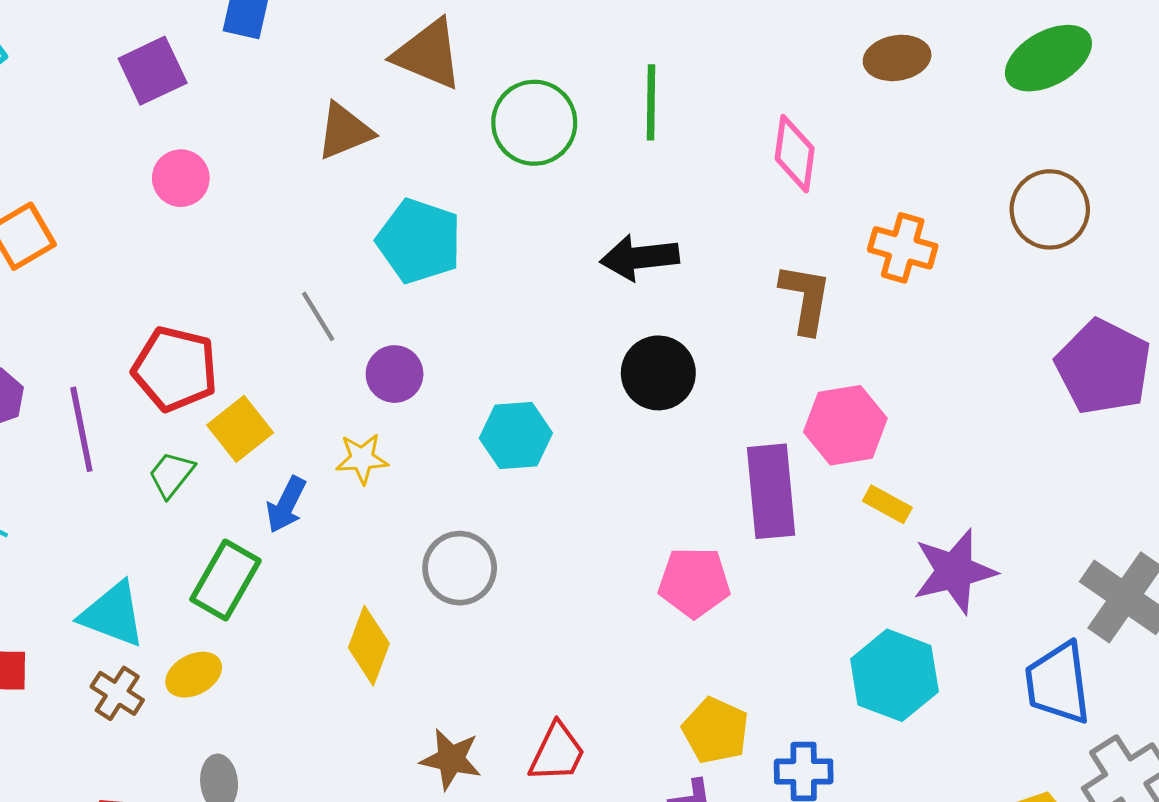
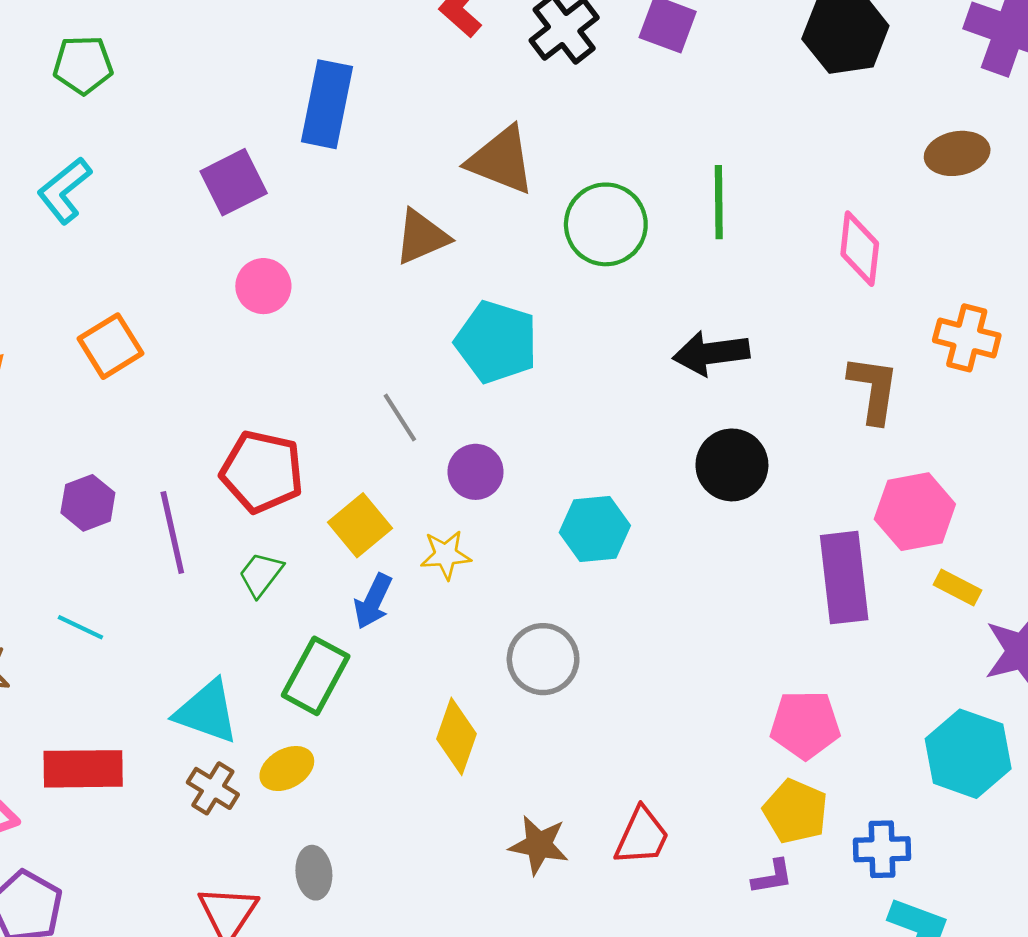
yellow square: (240, 429) -> (360, 525), moved
pink pentagon: (694, 582) -> (805, 725), moved

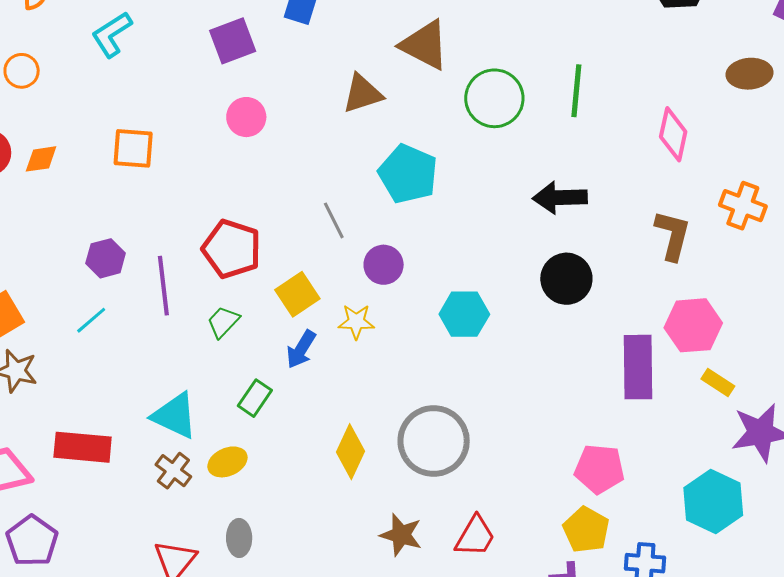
orange square: (111, 346) -> (133, 148), turned 30
cyan line: (80, 627) -> (91, 320), moved, turned -72
gray circle: (543, 659) -> (434, 441), moved, size x1.4
green rectangle: (316, 676) -> (255, 398), size x0.7

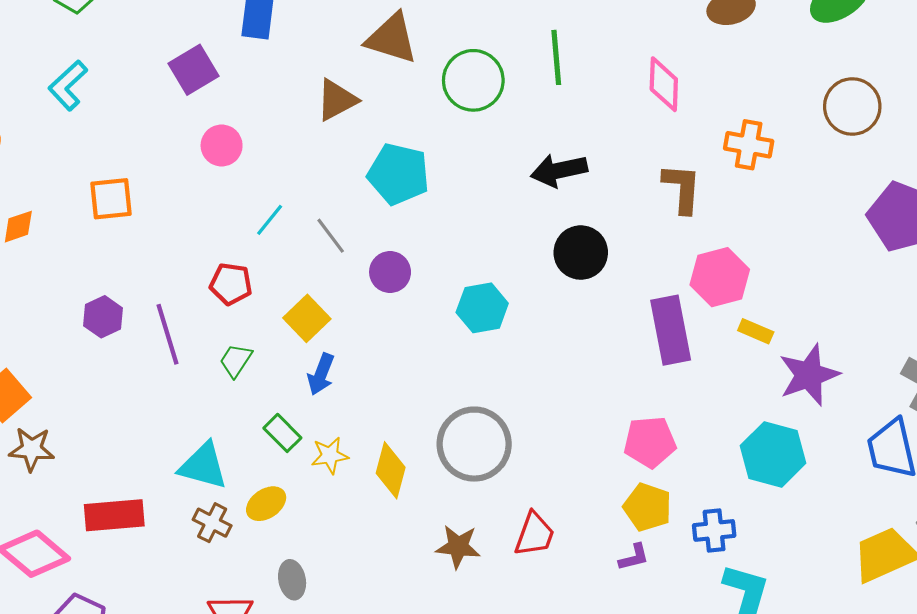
red pentagon: (232, 249) -> (231, 284), size x0.7
cyan line: (91, 320) -> (270, 220), moved
yellow star: (356, 322) -> (330, 455), moved
green rectangle: (255, 398) -> (282, 433), turned -69

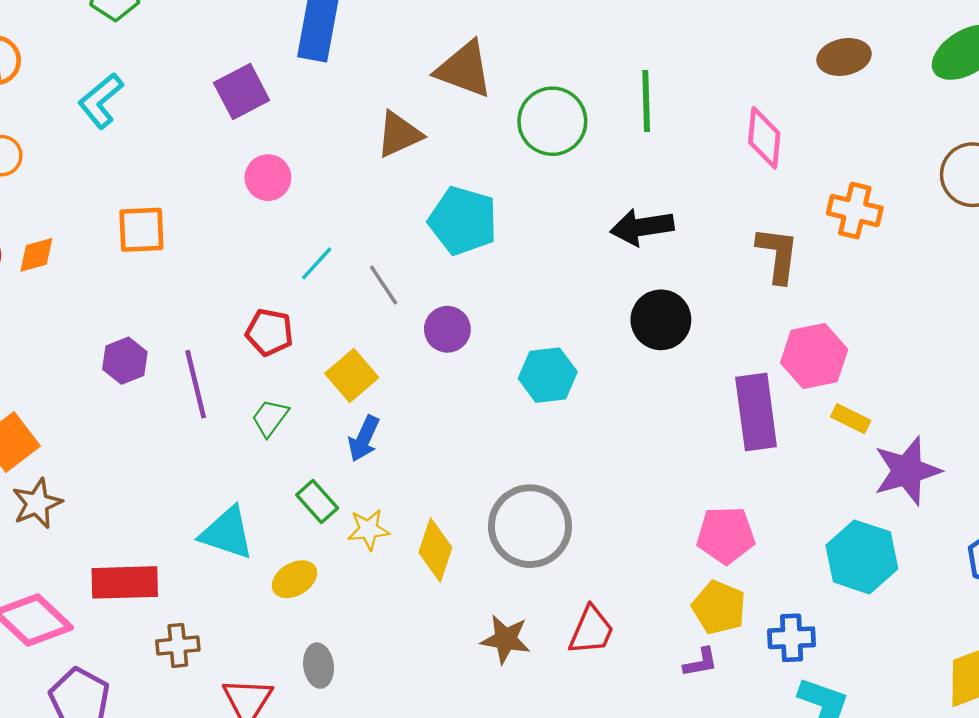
brown star: (32, 449) -> (37, 503), turned -30
brown cross: (212, 523) -> (178, 645), moved, turned -36

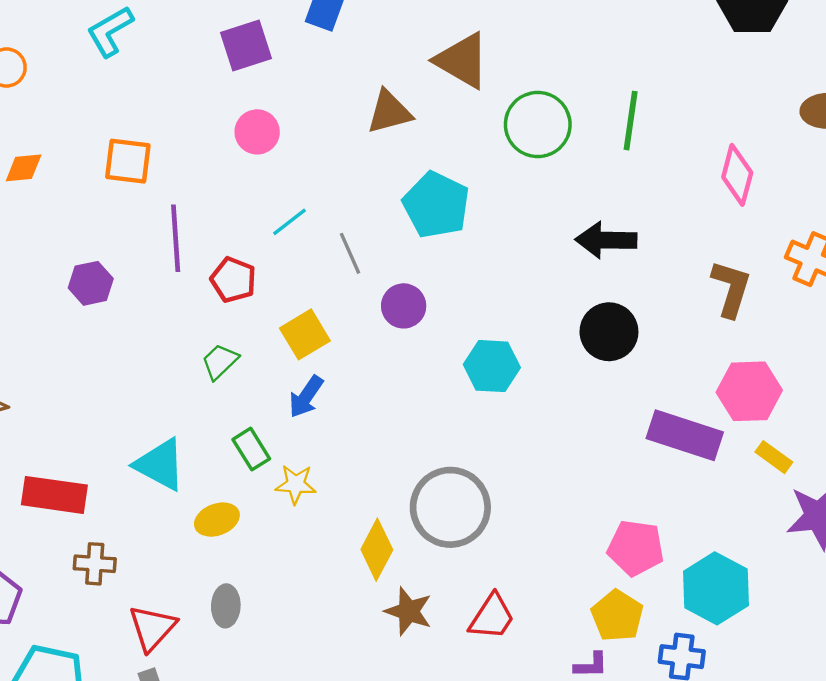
purple line: (196, 384) -> (176, 238), moved
purple rectangle: (756, 412) -> (685, 435), turned -74
yellow diamond: (435, 550) -> (377, 550), moved
cyan hexagon: (862, 557) -> (716, 588), moved

